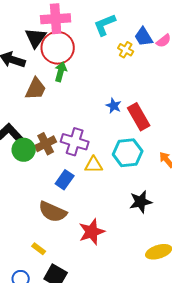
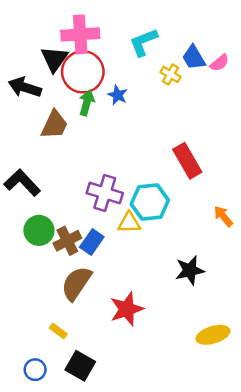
blue star: (114, 106) -> (118, 95), moved
brown cross: (46, 144) -> (67, 241), moved
green circle: (24, 150) -> (39, 230), moved
cyan hexagon: (128, 153) -> (150, 202), moved
brown semicircle: (53, 212) -> (76, 283), turned 100

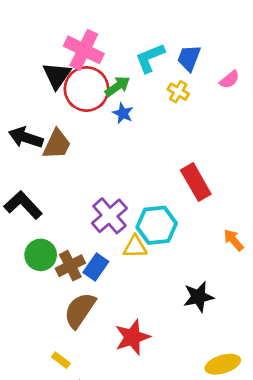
pink cross: (80, 34) -> (84, 50), turned 30
blue trapezoid: (194, 58) -> (189, 58), moved, turned 52
black arrow: (25, 87) -> (26, 138), moved
green arrow: (87, 103) -> (118, 86), moved, turned 40
purple cross: (105, 193) -> (109, 216), turned 32

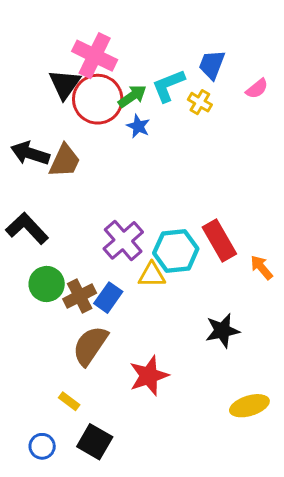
cyan L-shape: (150, 58) -> (168, 86), moved
red rectangle: (196, 182) -> (219, 240), moved

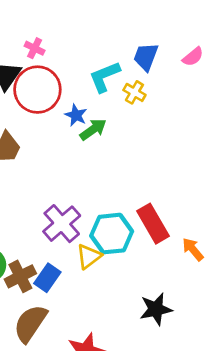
pink cross: (95, 56) -> (35, 48), size x0.5
pink semicircle: (257, 89) -> (193, 57), moved
green arrow: (132, 96) -> (93, 129), moved
yellow triangle: (152, 275) -> (89, 256), turned -36

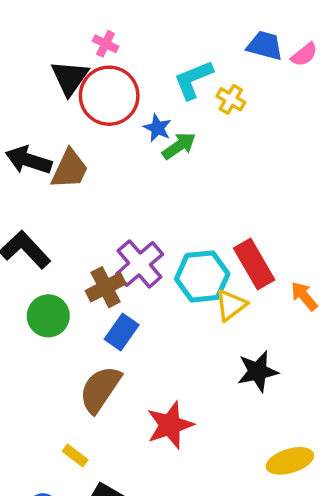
blue trapezoid: (146, 57) -> (265, 46), moved, turned 84
yellow triangle: (89, 256) -> (231, 305), moved
brown cross: (20, 276) -> (106, 287), moved

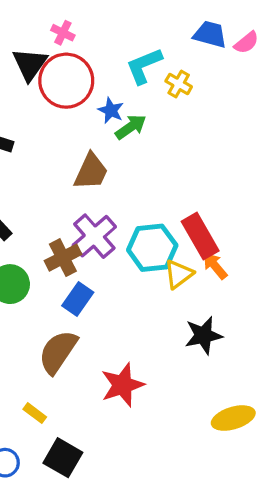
brown trapezoid: (70, 169) -> (91, 172), moved
orange arrow: (304, 296) -> (215, 266), moved

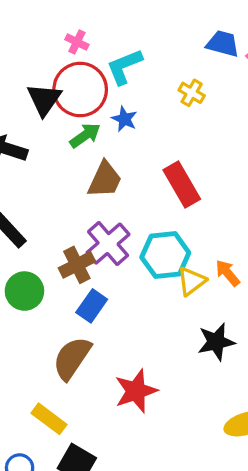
black triangle: (30, 64) -> (44, 99), moved
cyan L-shape: (144, 66) -> (124, 67), moved
green arrow: (131, 127) -> (85, 135), moved
red rectangle: (200, 236) -> (182, 185), moved
yellow rectangle: (35, 413) -> (49, 419), size x1.5

